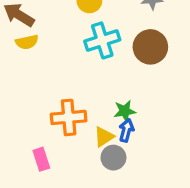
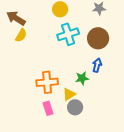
yellow semicircle: (27, 42) -> (21, 35), turned -48
blue arrow: (126, 130) -> (97, 65), moved
pink rectangle: (41, 159) -> (48, 108), moved

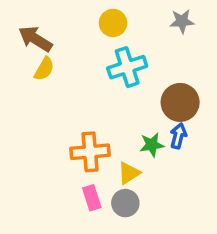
brown circle: (98, 38) -> (180, 102), moved
blue arrow: (97, 65) -> (178, 136), moved
gray circle: (75, 107) -> (125, 203), moved

